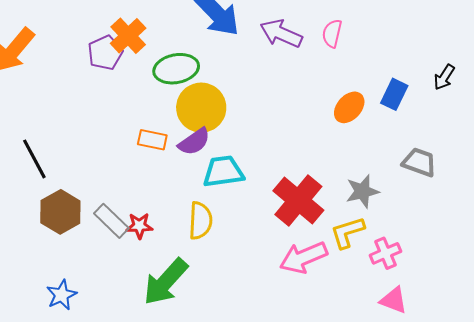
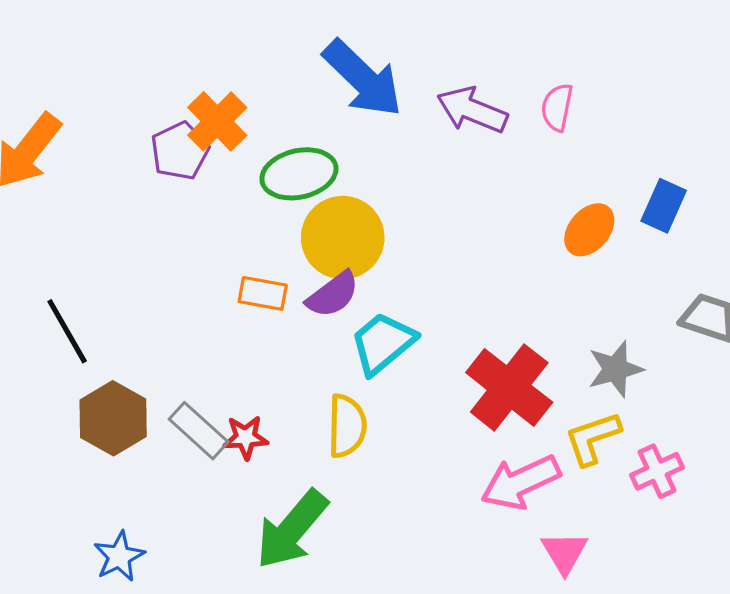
cyan trapezoid: (223, 172) -> (383, 343), turned -30
pink triangle: (394, 300) -> (564, 553), moved, turned 40

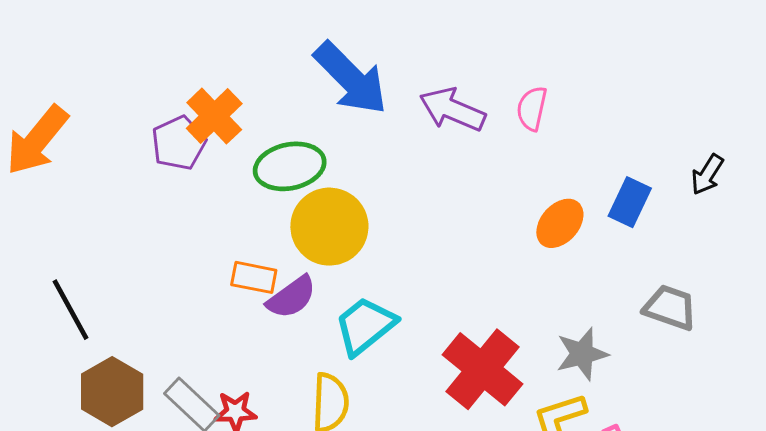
purple semicircle: (333, 295) -> (291, 297), moved

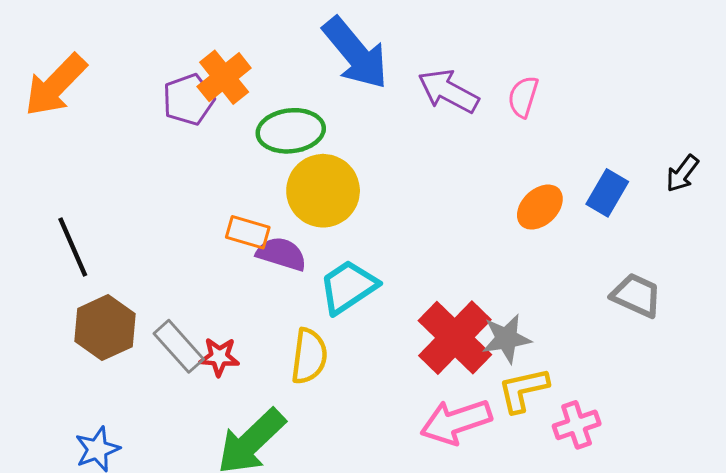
purple semicircle: (291, 297) -> (281, 254), turned -132
gray star: (582, 354) -> (506, 339), moved

